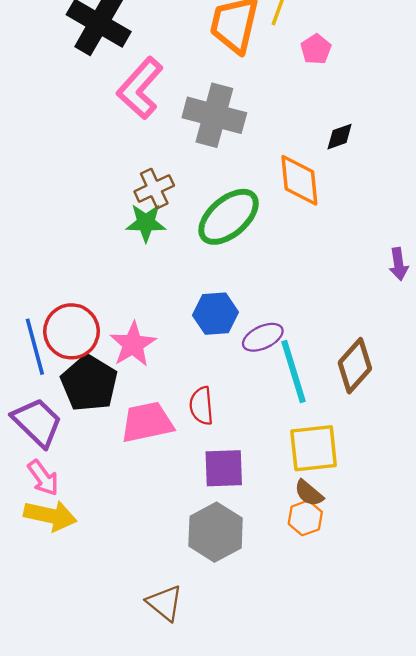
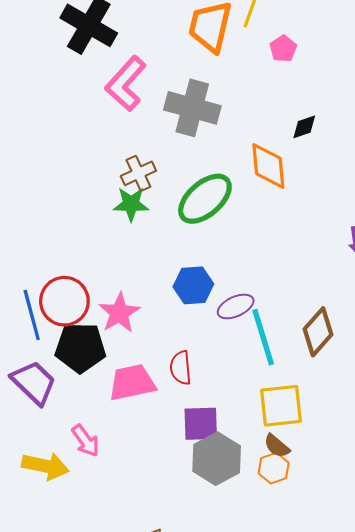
black pentagon: (89, 383) -> (80, 348), turned -30
pink arrow: (43, 478) -> (86, 441), moved
gray hexagon: (216, 532) -> (217, 459), moved

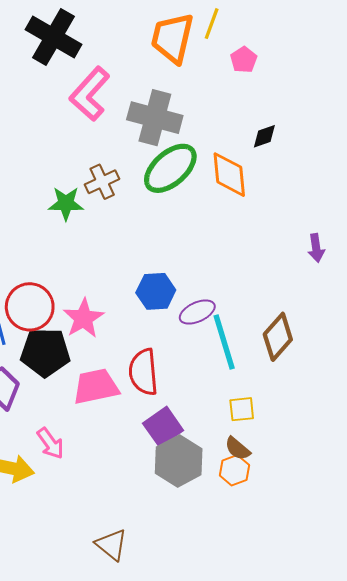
green ellipse: (205, 199) -> (170, 168), moved
green star: (131, 204) -> (66, 203), moved
red semicircle: (181, 368) -> (143, 372), size x1.4
yellow square: (281, 406) -> (242, 409), size x0.6
purple square: (201, 424) -> (163, 427), turned -33

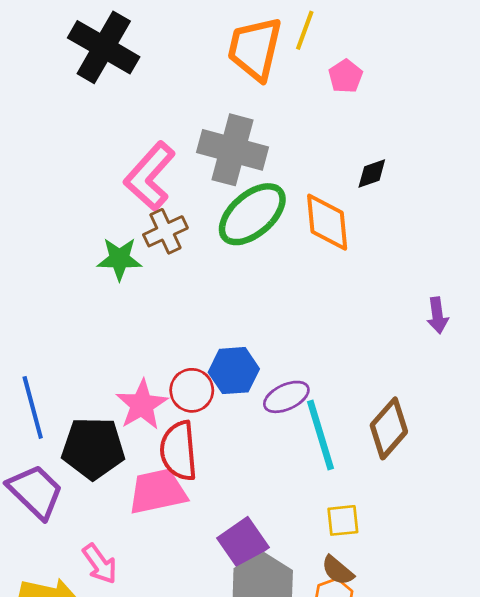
pink L-shape: (90, 94) -> (150, 176), moved
red circle: (30, 307) -> (192, 390), moved, size x0.7
red semicircle: (143, 372) -> (179, 451), moved

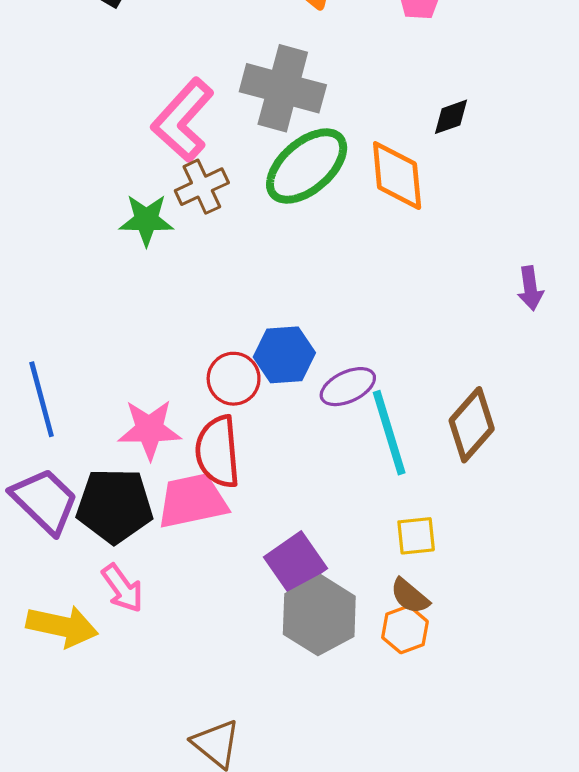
pink star: (142, 405) -> (149, 429), moved, turned 30
black pentagon: (93, 448) -> (115, 506), moved

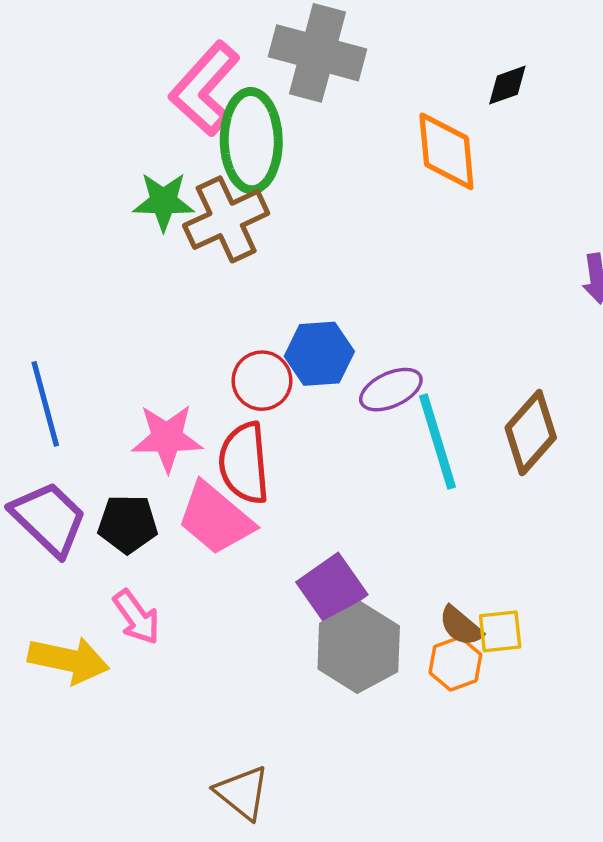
green ellipse: (307, 166) -> (251, 141), moved, turned -50
brown cross: (202, 187) -> (226, 219), moved, size x1.4
pink trapezoid: (192, 501) -> (215, 519), turned -128
black pentagon: (115, 506) -> (128, 524), size x0.7
yellow square: (416, 536) -> (500, 631), moved

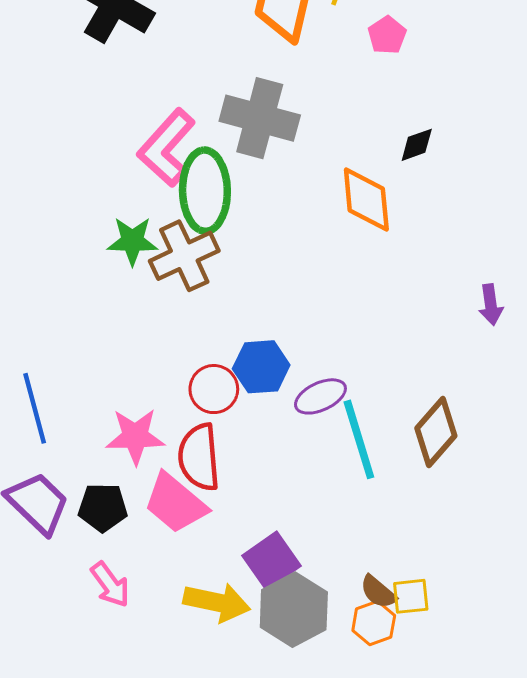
yellow arrow: (69, 660) -> (217, 602), moved

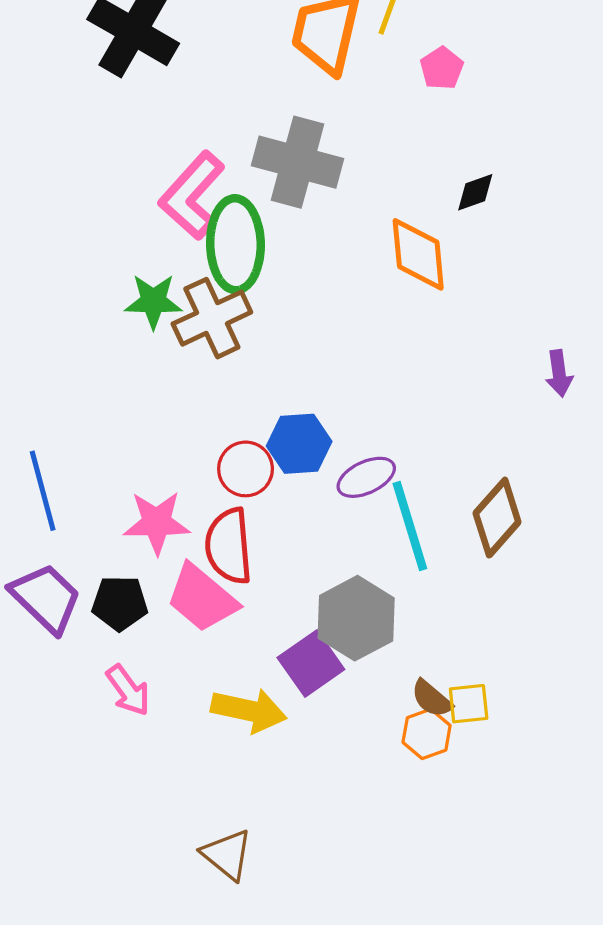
gray hexagon: (294, 610) -> (356, 618), moved

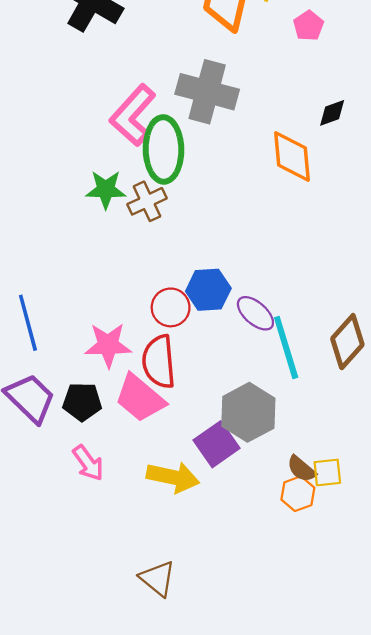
brown cross: (212, 318) -> (147, 201), size x0.7
purple ellipse: (366, 477) -> (255, 313), turned 66

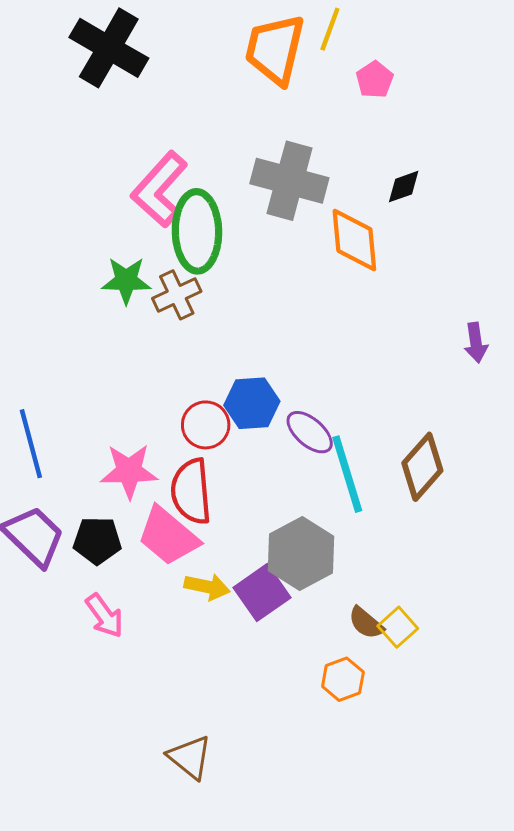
gray cross: (207, 92) -> (289, 181), moved
yellow square: (327, 472) -> (398, 627), turned -36
yellow arrow: (173, 477) -> (207, 587), moved, size x0.7
orange hexagon: (298, 494) -> (343, 679), moved

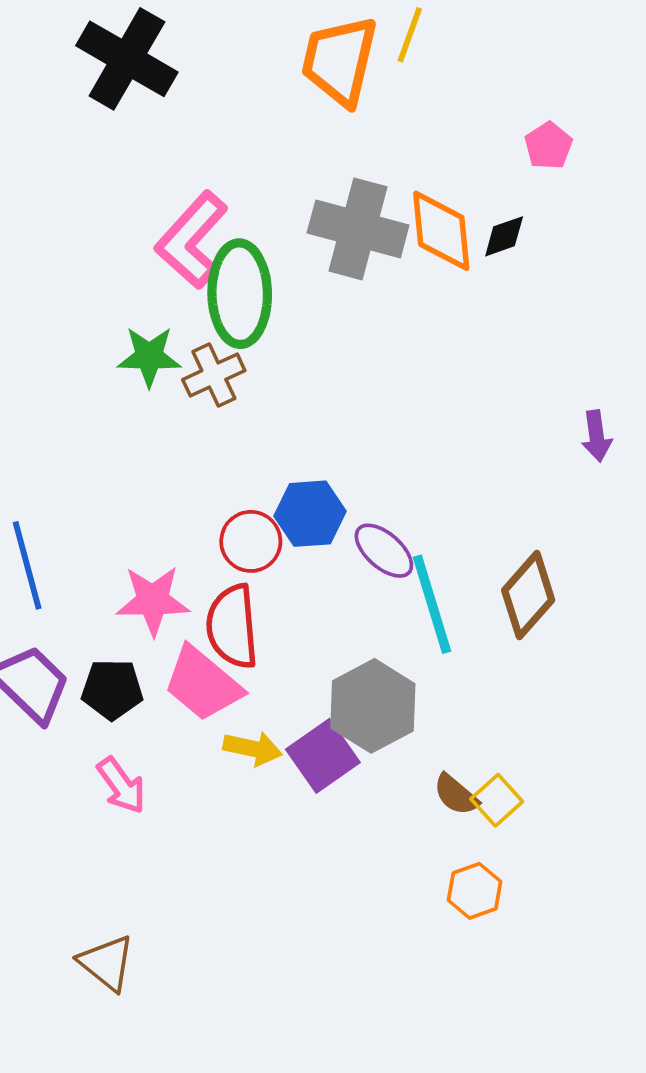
pink pentagon: (375, 80) -> (548, 146), moved
orange diamond: (354, 240) -> (441, 231), moved
orange hexagon: (343, 679) -> (475, 891), moved
brown triangle: (190, 757) -> (107, 963), moved

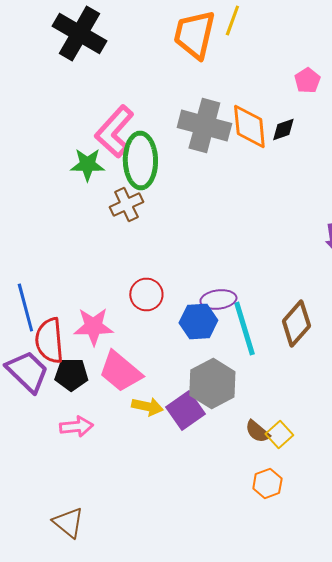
green star: (149, 357) -> (87, 164), moved
blue hexagon: (310, 514) -> (198, 322), moved
purple ellipse: (384, 551) -> (218, 300), turned -48
red semicircle: (232, 626) -> (49, 340), moved
pink arrow: (121, 785) -> (76, 426), turned -60

